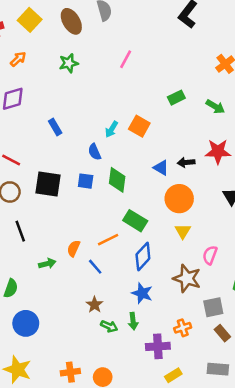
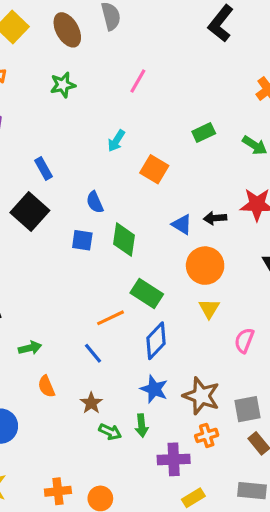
cyan arrow: (112, 129) -> (116, 141), moved
black square: (48, 184) -> (30, 212), moved, turned 32
orange semicircle: (74, 248) -> (46, 386), moved, turned -49
brown star: (187, 278) -> (201, 396), moved

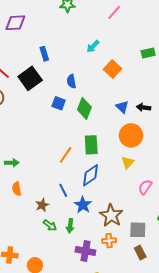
green rectangle: (147, 294) -> (91, 145), turned 42
orange line: (111, 318) -> (66, 155), turned -42
blue line: (93, 353) -> (63, 190), moved

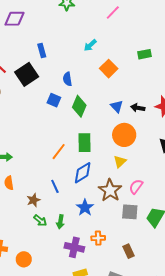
blue star: (83, 205) -> (85, 208), moved
brown star: (111, 215) -> (110, 190), moved
gray square: (138, 230) -> (130, 212), moved

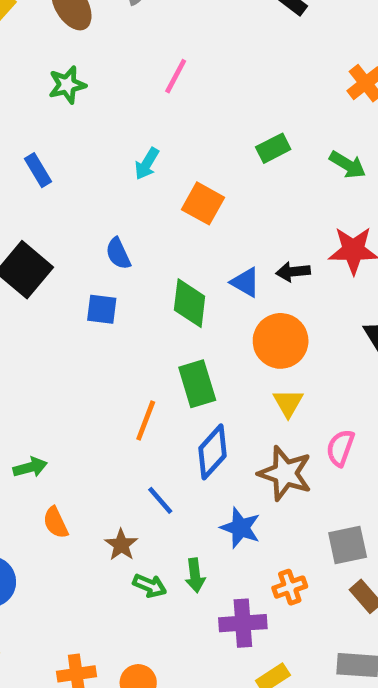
blue rectangle: (42, 50) -> (38, 170), moved
green diamond: (79, 106) -> (190, 303), moved
gray square: (130, 212) -> (348, 545), moved

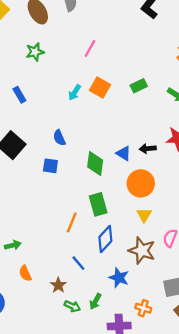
orange square: (203, 203) -> (100, 87), moved
green arrow: (195, 575) -> (95, 301), turned 35
orange cross: (290, 587) -> (143, 308), turned 35

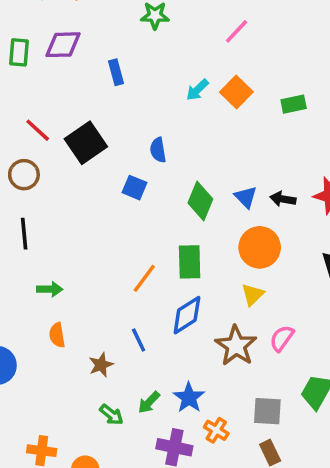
blue star: (119, 278) -> (189, 398), moved
green arrow: (72, 306) -> (111, 415), moved

